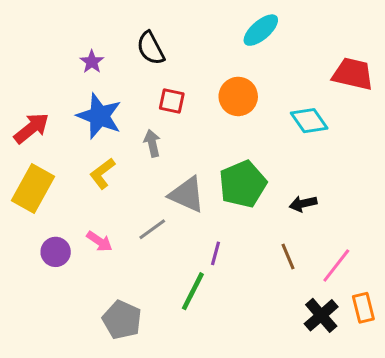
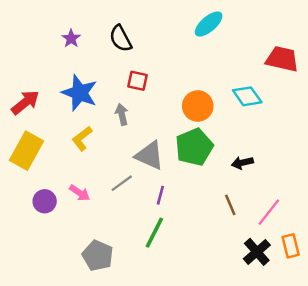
purple star: (92, 62) -> (71, 38), moved
orange circle: (238, 96) -> (198, 106), moved
purple line: (216, 253) -> (160, 195), moved

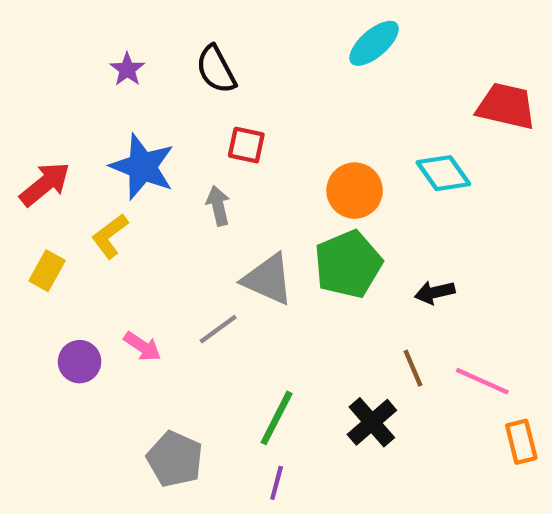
yellow L-shape: (82, 139) -> (110, 236), moved
yellow rectangle: (27, 151) -> (47, 271), size x0.6
purple line: (160, 195) -> (277, 483), moved
pink line: (269, 212) -> (482, 381), turned 76
black cross: (257, 252) -> (372, 422), moved

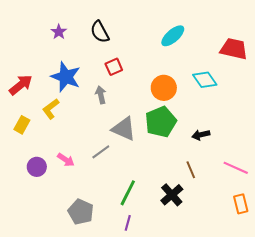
cyan ellipse: (374, 43) -> (173, 36), moved
red square: (246, 145) -> (114, 67), turned -36
pink line: (482, 381) -> (236, 168), moved

